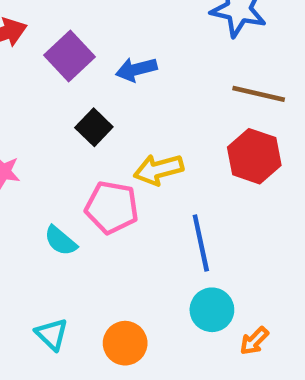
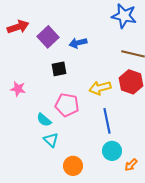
black square: (94, 127) -> (59, 69), turned 35
yellow arrow: (159, 170) -> (100, 88), moved
cyan triangle: (52, 334) -> (51, 140), moved

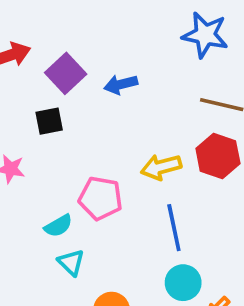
black square: (59, 69) -> (49, 121), moved
cyan semicircle: (44, 120) -> (58, 226), turned -70

